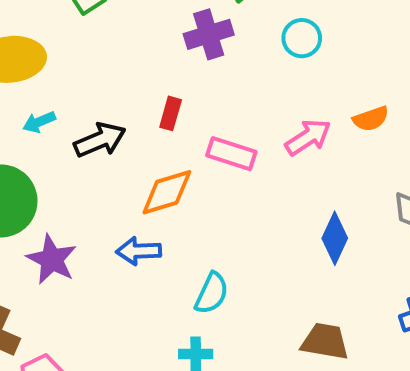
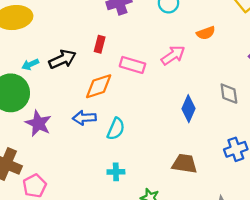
orange semicircle: (371, 119) -> (206, 33), moved
cyan arrow: (39, 122) -> (30, 64), moved
cyan semicircle: (212, 293) -> (116, 129), moved

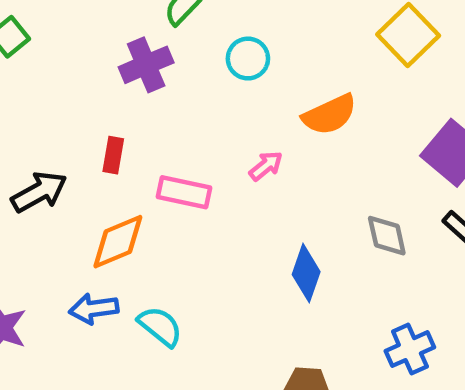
orange semicircle: (206, 33) -> (330, 115), size x1.4
pink arrow: (173, 55) -> (266, 166), size x0.7
cyan semicircle: (116, 129) -> (160, 326), turned -70

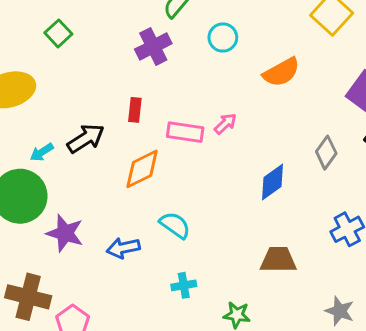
pink arrow: (266, 166) -> (225, 124), moved
gray diamond: (387, 236) -> (326, 153), turned 52
blue diamond: (306, 273) -> (273, 182), turned 39
blue arrow: (94, 309) -> (123, 248), moved

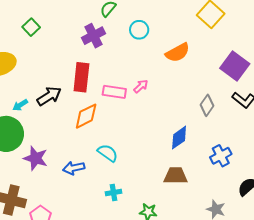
red rectangle: (135, 110) -> (81, 77), size x1.8
blue diamond: (273, 182) -> (179, 138), moved

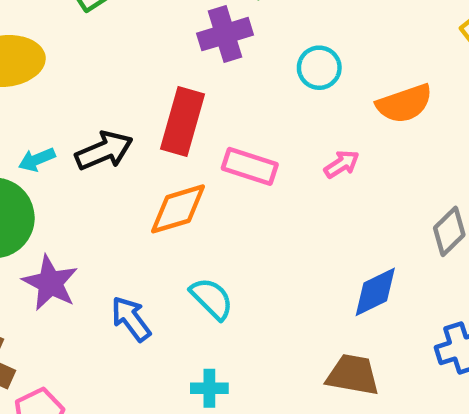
cyan circle: (139, 30) -> (319, 68), moved
pink arrow: (141, 86) -> (342, 164), moved
blue arrow: (74, 168) -> (131, 319), turned 55

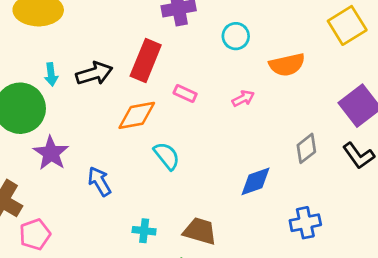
cyan arrow: (37, 160) -> (51, 74), turned -80
pink rectangle: (250, 166) -> (185, 93), size x0.7
cyan semicircle: (212, 299) -> (167, 156), moved
brown trapezoid: (353, 375) -> (200, 231), moved

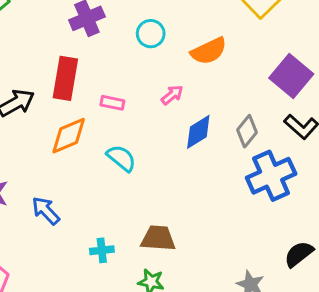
cyan semicircle: (167, 156) -> (121, 158), moved
blue diamond: (255, 181) -> (198, 132), moved
blue cross: (305, 223) -> (271, 176), moved, size x1.5

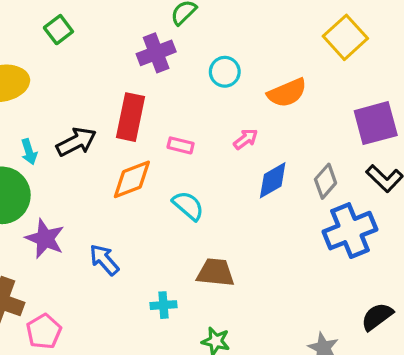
purple square: (291, 76) -> (376, 123), turned 33
brown trapezoid: (158, 238) -> (215, 272), moved

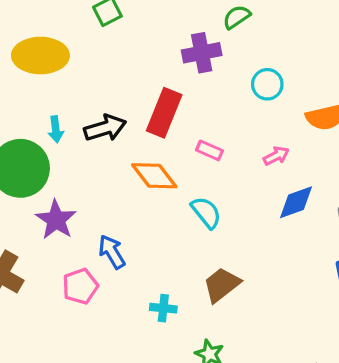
orange diamond: (132, 179) -> (154, 176), turned 63
brown trapezoid: (215, 272) -> (222, 285), turned -54
pink pentagon: (44, 331) -> (80, 286), moved

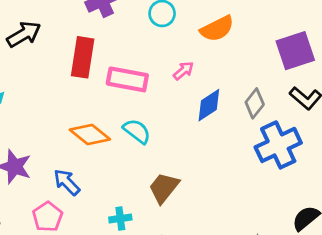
black arrow: (105, 128) -> (24, 34), moved
pink rectangle: (209, 150) -> (127, 79), size x1.8
orange diamond: (154, 176) -> (90, 135), moved

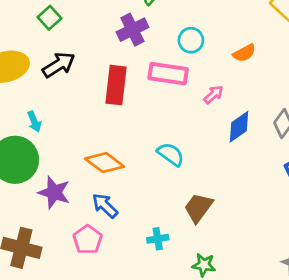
orange semicircle: (217, 29) -> (244, 53), size x0.7
pink rectangle: (127, 79) -> (168, 74), moved
orange diamond: (90, 135) -> (105, 163), moved

